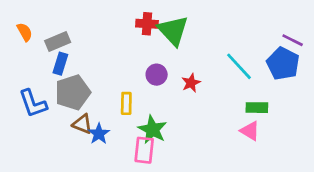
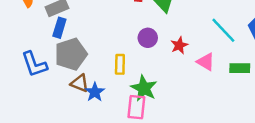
pink triangle: (250, 131) -> (206, 62), moved

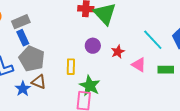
blue rectangle: (59, 28) -> (23, 38), turned -42
gray pentagon: (71, 54) -> (32, 59), turned -30
blue star: (95, 92) -> (23, 89), moved

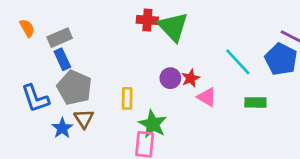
purple circle: (93, 46) -> (170, 78), moved
pink triangle: (139, 65) -> (207, 97), moved
brown triangle: (39, 82) -> (84, 119), turned 35

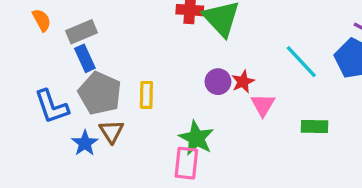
pink triangle: (207, 97) -> (263, 105), turned 30
yellow rectangle: (127, 98) -> (146, 95), moved
green rectangle: (255, 102) -> (314, 127), moved

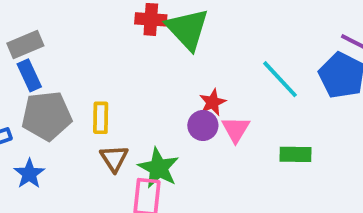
purple circle: (218, 82) -> (203, 125), moved
gray pentagon: (100, 93) -> (47, 116), turned -30
brown triangle: (111, 132) -> (114, 158), moved

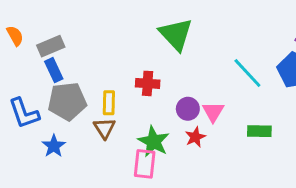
red cross: (151, 19) -> (148, 83), moved
red star: (213, 102) -> (195, 137), moved
brown triangle: (114, 158) -> (104, 128), moved

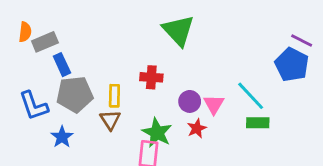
orange semicircle: (15, 36) -> (25, 32), turned 36
gray rectangle: (51, 46) -> (45, 42), moved
cyan line: (247, 73) -> (251, 96), moved

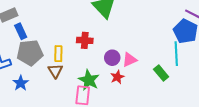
cyan line: (251, 96) -> (176, 54), moved, turned 40
pink triangle: (214, 104) -> (130, 60), turned 35
green rectangle: (258, 123) -> (161, 73), turned 49

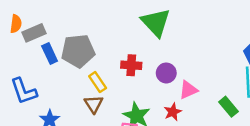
gray pentagon: (30, 53) -> (78, 51), moved
yellow rectangle: (58, 54) -> (98, 82), turned -35
purple circle: (112, 58) -> (166, 73), moved

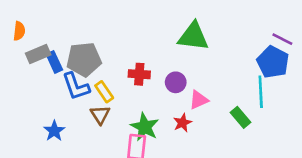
green triangle: (156, 22) -> (193, 36), moved, turned -40
gray rectangle: (34, 33) -> (38, 54), moved
blue L-shape: (24, 91) -> (76, 86), moved

